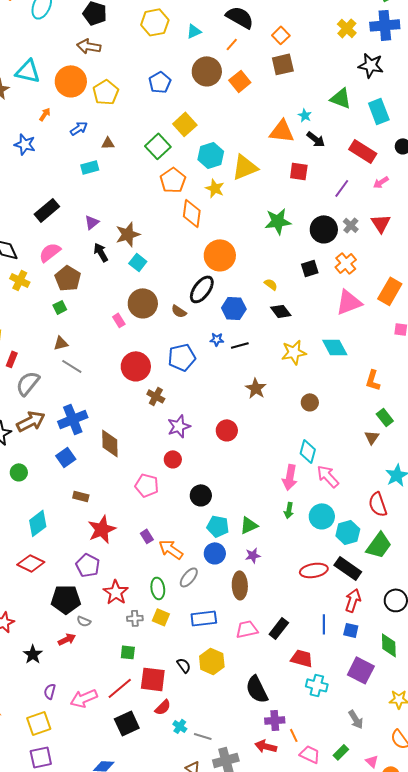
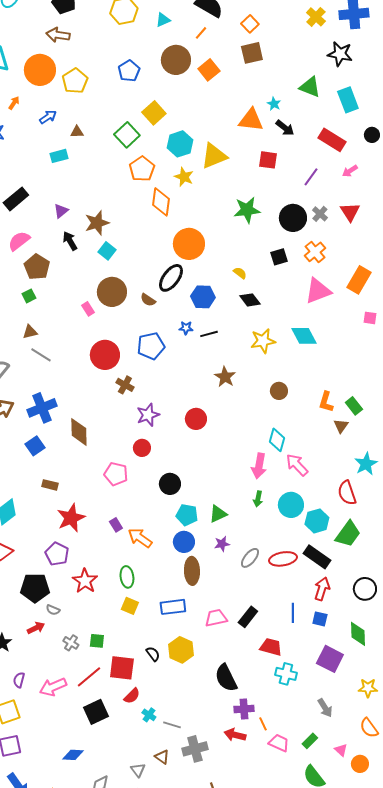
orange L-shape: (373, 380) -> (326, 402), moved
gray ellipse: (189, 577) -> (250, 558), moved
brown ellipse: (240, 585) -> (192, 571), moved
gray cross: (135, 618) -> (71, 643), moved, turned 35

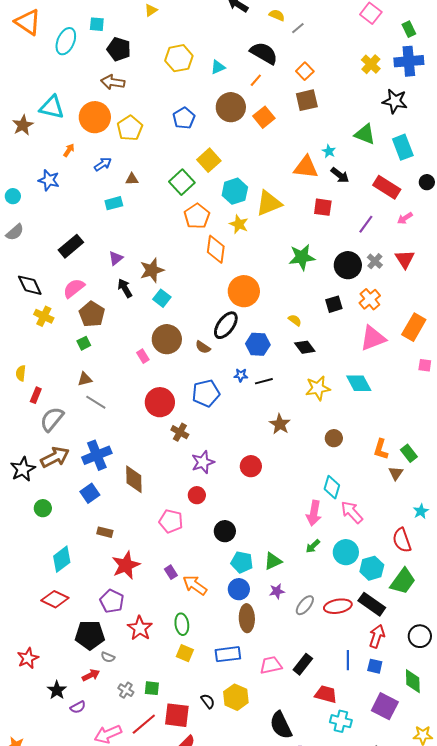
cyan star: (366, 464) -> (421, 511), size x0.7
green arrow: (258, 499) -> (313, 546), turned 35
purple semicircle: (19, 680) -> (78, 707), moved, turned -133

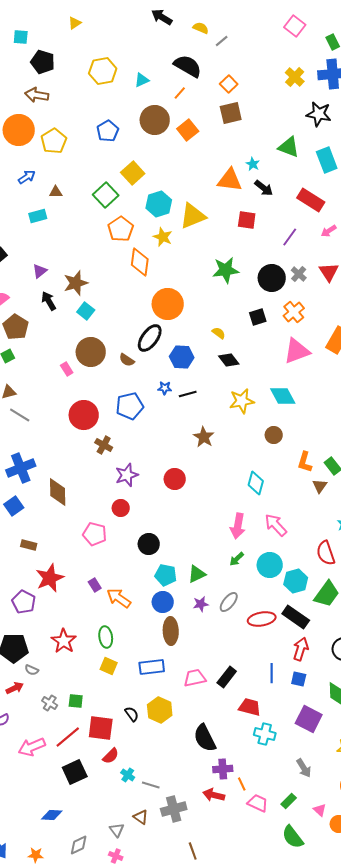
brown circle: (334, 438) -> (274, 435), moved
cyan diamond: (332, 487) -> (256, 483), moved
purple pentagon: (112, 601) -> (24, 602), moved
gray ellipse: (305, 605) -> (229, 602), moved

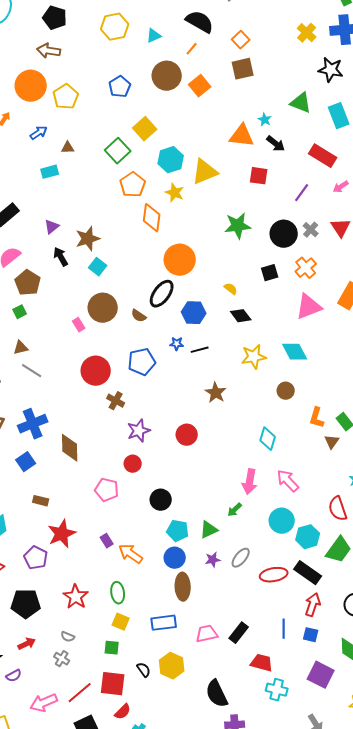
green arrow: (237, 559) -> (235, 510), moved
gray semicircle: (32, 670) -> (68, 637), moved
green square: (76, 701) -> (112, 648), moved

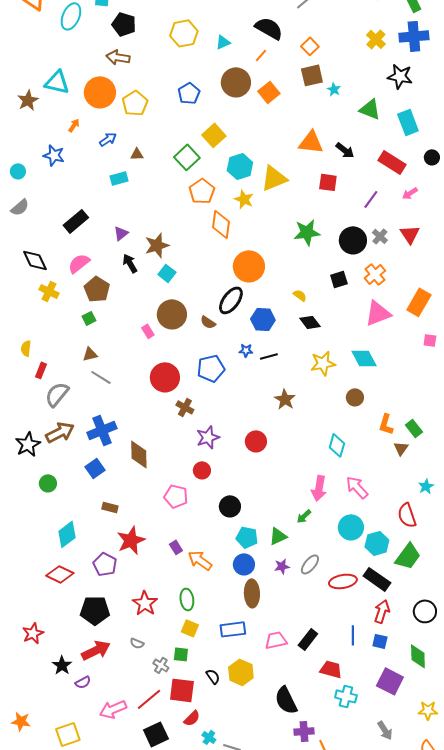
cyan star: (265, 120) -> (334, 89), moved
red arrow: (27, 644) -> (96, 650), size x1.6
gray cross: (62, 659) -> (161, 665), moved

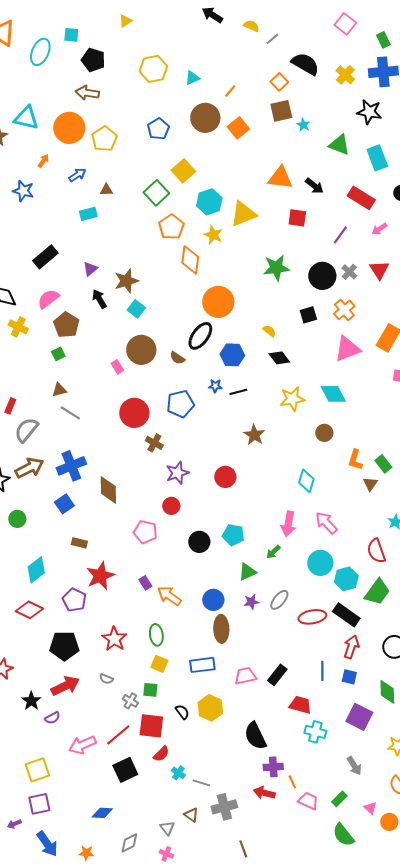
black semicircle: (269, 28) -> (305, 64), moved
cyan pentagon: (247, 537) -> (233, 535), moved

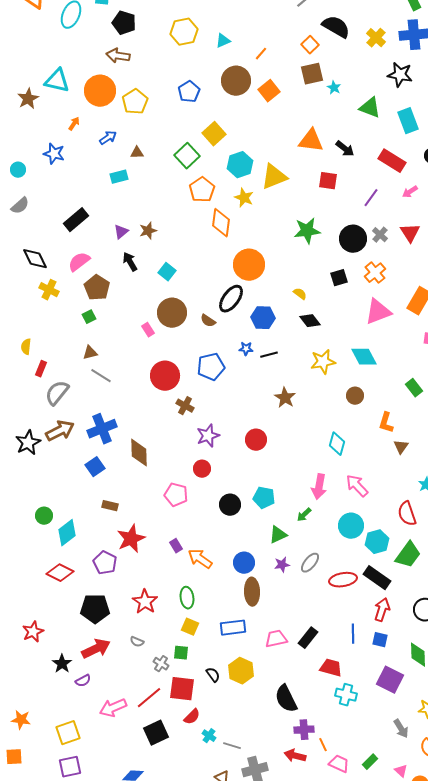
brown star: (126, 281) -> (148, 231), moved, size x0.7
green rectangle: (383, 464) -> (414, 388), moved
green circle: (17, 519) -> (44, 516), moved
gray arrow: (354, 766) -> (401, 729), moved

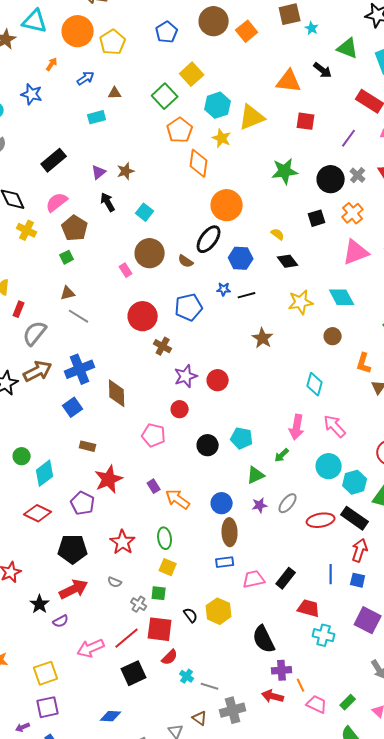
black arrow: (345, 149) -> (323, 70), moved
red circle: (256, 440) -> (218, 380), moved
blue rectangle: (233, 628) -> (225, 562), moved, size x0.7

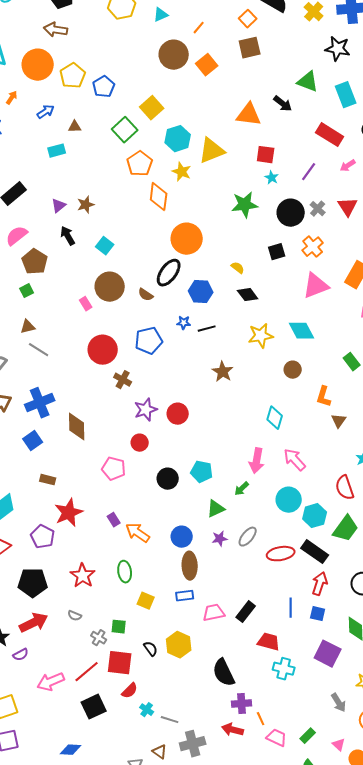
cyan star: (312, 28) -> (272, 178), moved
blue pentagon: (167, 32) -> (104, 87), moved
yellow square: (168, 567) -> (146, 601), moved

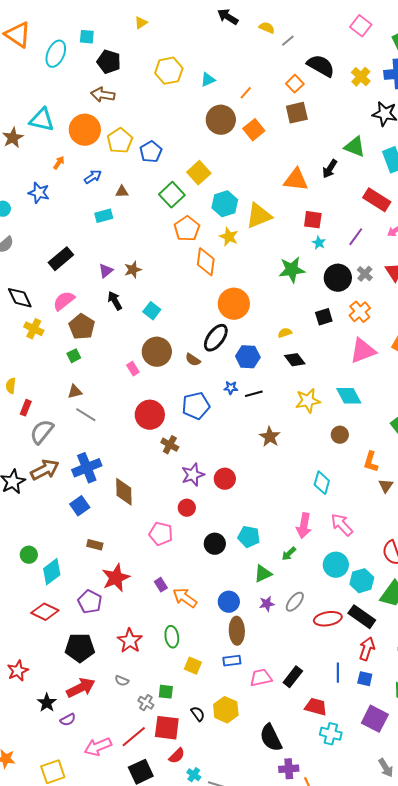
black arrow: (283, 104) -> (330, 169), turned 84
yellow semicircle: (238, 268) -> (285, 333), turned -56

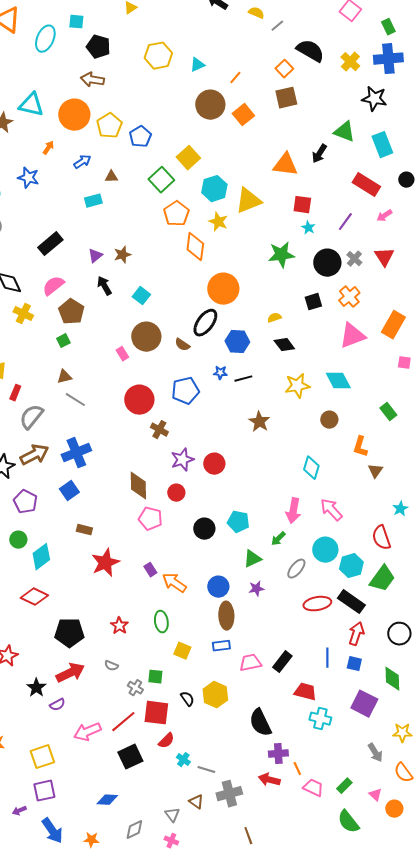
brown diamond: (124, 492) -> (138, 486), moved
purple pentagon: (90, 602) -> (25, 502), moved
gray ellipse: (295, 602) -> (296, 569), moved
red star: (130, 641) -> (119, 626), size x0.7

